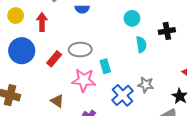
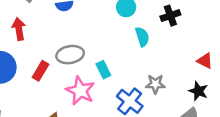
pink star: (84, 80) -> (80, 91), turned 30

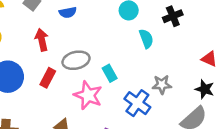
red arrow: (19, 29) -> (42, 40), moved

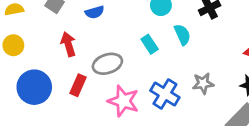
cyan rectangle: (110, 73) -> (150, 44), moved
blue cross: (137, 103) -> (165, 94), moved

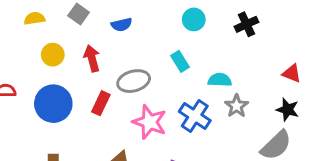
cyan semicircle: (182, 35) -> (220, 80), moved, turned -65
yellow circle: (13, 45) -> (53, 55), moved
gray star: (203, 83) -> (237, 106), turned -30

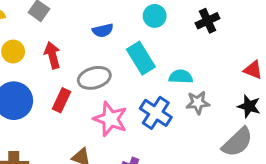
blue semicircle: (122, 25) -> (103, 30), moved
cyan rectangle: (180, 61) -> (141, 58), size x1.5
gray star: (237, 106) -> (198, 103), turned 30

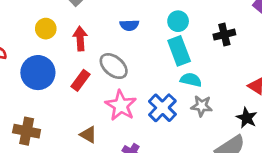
cyan rectangle: (141, 58) -> (179, 51), moved
gray ellipse: (94, 78) -> (114, 66), turned 44

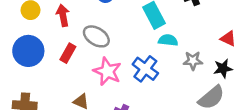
gray star: (202, 106) -> (193, 61), moved
black star: (247, 118) -> (223, 68), turned -30

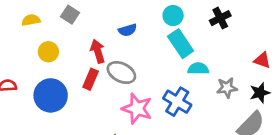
red arrow: (63, 15) -> (98, 51), moved
red rectangle: (68, 53) -> (91, 79), moved

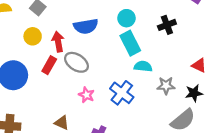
blue semicircle: (127, 30) -> (86, 26), size x1.5
yellow circle: (48, 52) -> (33, 36), moved
pink star: (137, 109) -> (86, 95), size x0.6

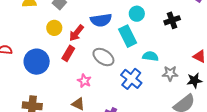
red arrow: (58, 42) -> (76, 33), turned -132
cyan rectangle: (130, 43) -> (128, 36), moved
gray ellipse: (76, 62) -> (103, 57), moved
pink star: (86, 95) -> (84, 81), moved

